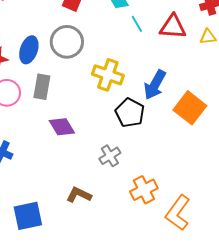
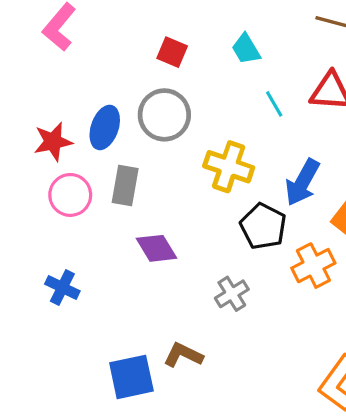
cyan line: (137, 24) -> (274, 104), moved
orange cross: (144, 190) -> (313, 266), moved
blue square: (28, 216) -> (131, 377), moved

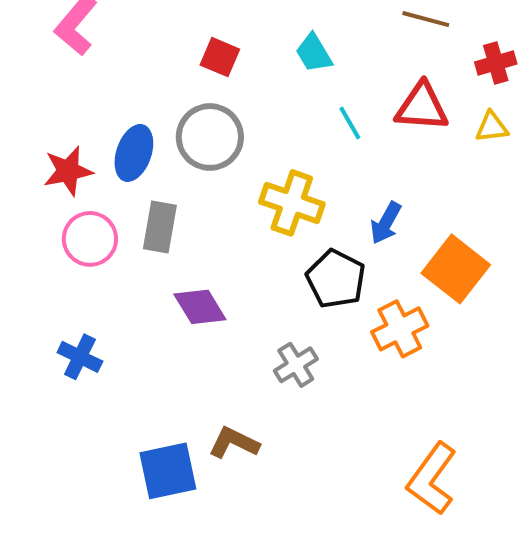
blue arrow: (302, 182) -> (386, 223), size x0.7

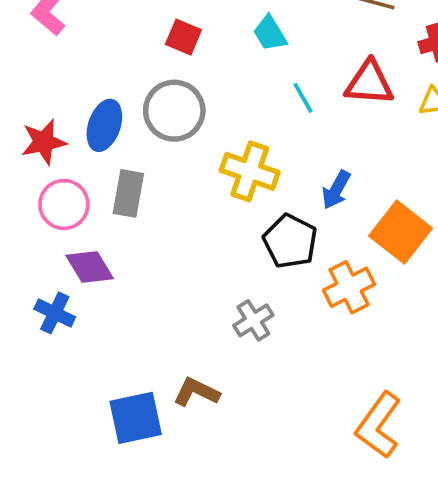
purple diamond: (200, 307) -> (90, 267), moved

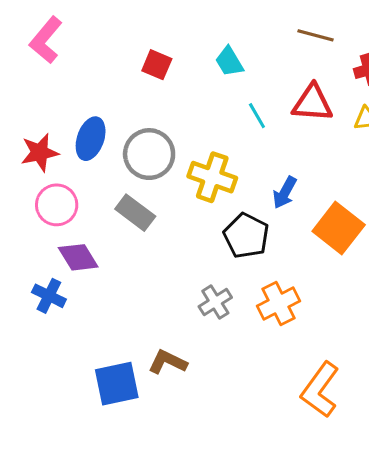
gray circle: (174, 111) -> (149, 154), moved
gray rectangle: (128, 193) -> (135, 213), moved, turned -63
orange cross: (349, 287) -> (279, 304), moved

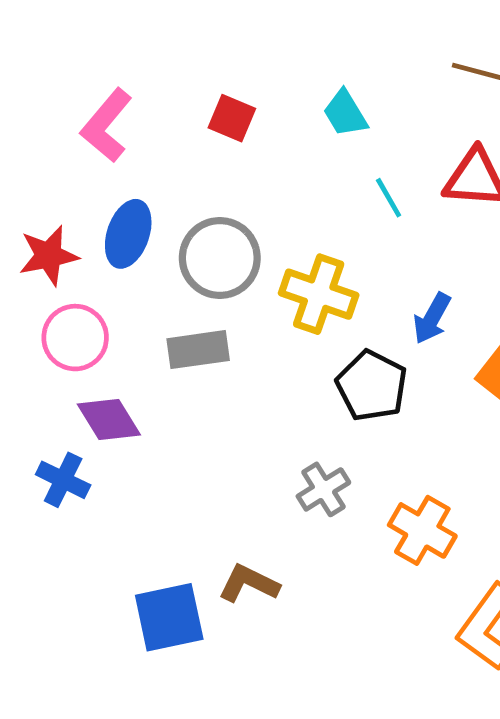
pink L-shape: (46, 40) -> (106, 125), moved
gray rectangle: (135, 213) -> (198, 350), turned -45
orange cross: (279, 304) -> (422, 530), moved, turned -33

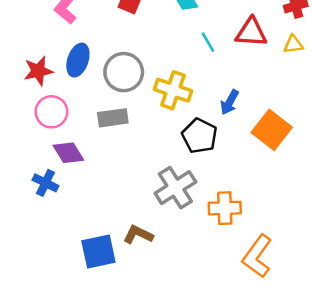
gray cross: (323, 489) -> (175, 188), size x1.6
orange cross: (422, 530) -> (225, 208), turned -32

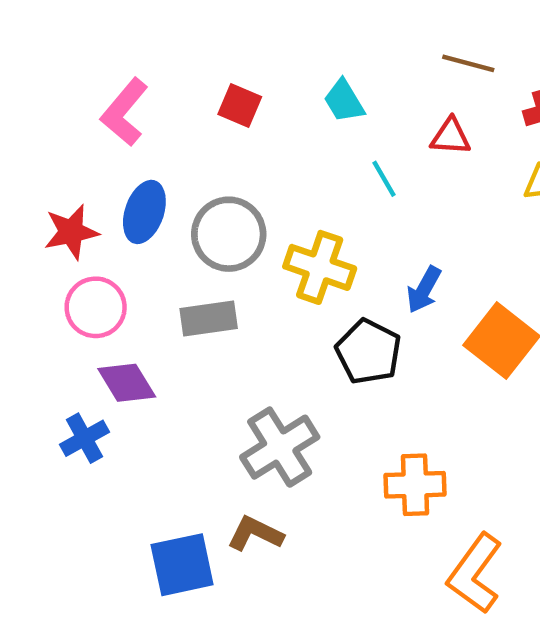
red triangle: (251, 32) -> (451, 137), moved, size x0.7
blue cross: (45, 183) -> (85, 438), turned 35
gray cross: (175, 188) -> (280, 447), moved

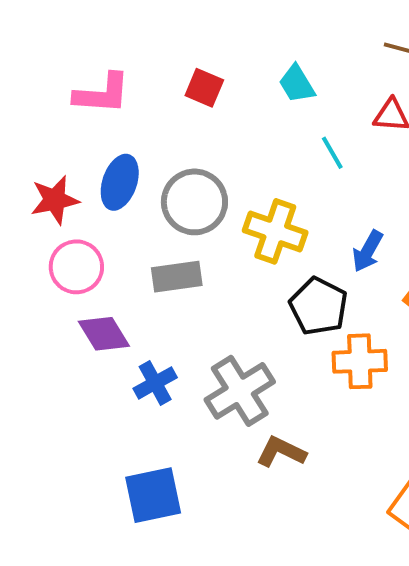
pink L-shape: (124, 112) -> (102, 94), turned -126
blue cross: (85, 438) -> (155, 383), moved
orange cross: (415, 485) -> (360, 361), moved
brown L-shape: (255, 534) -> (281, 452), moved

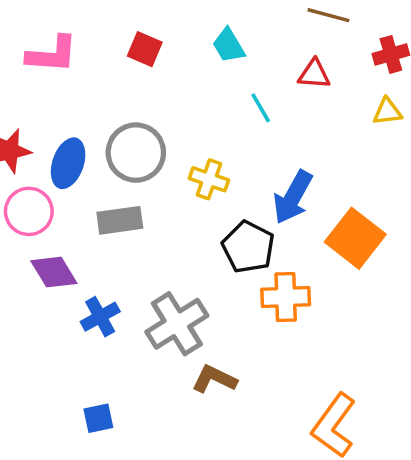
blue ellipse: (120, 182) -> (68, 163), moved
yellow cross: (275, 231) -> (209, 179), size x0.7
blue arrow: (368, 251) -> (293, 197), size x1.4
blue square: (153, 495) -> (98, 418), size x0.6

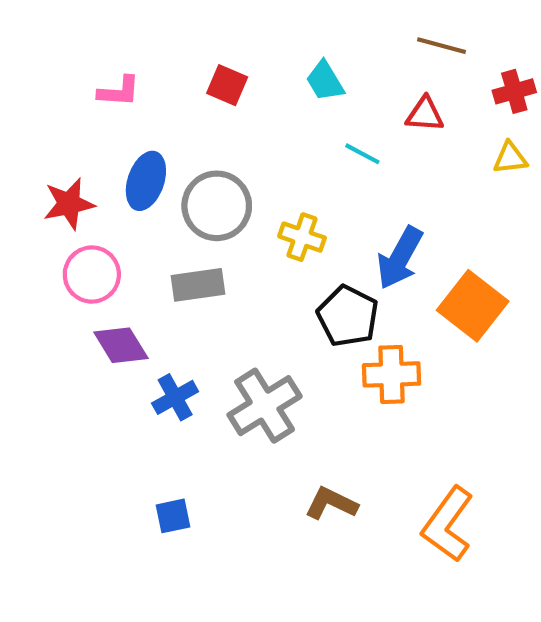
pink L-shape: (52, 54) -> (119, 91), size x0.7
cyan line: (261, 108) -> (362, 154), turned -32
blue ellipse: (68, 163) -> (146, 181), moved
brown L-shape: (214, 379) -> (331, 503), moved

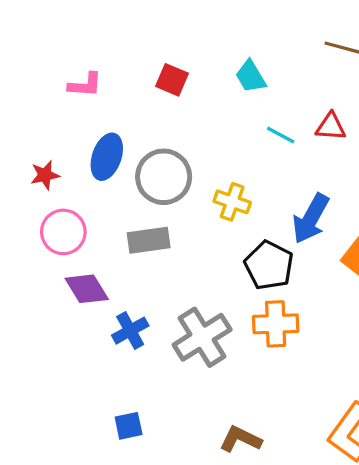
red triangle: (425, 114) -> (331, 127), moved
red star: (69, 204) -> (45, 175), size x0.7
orange cross: (392, 374) -> (276, 324), moved
brown L-shape: (331, 503) -> (241, 439), moved

